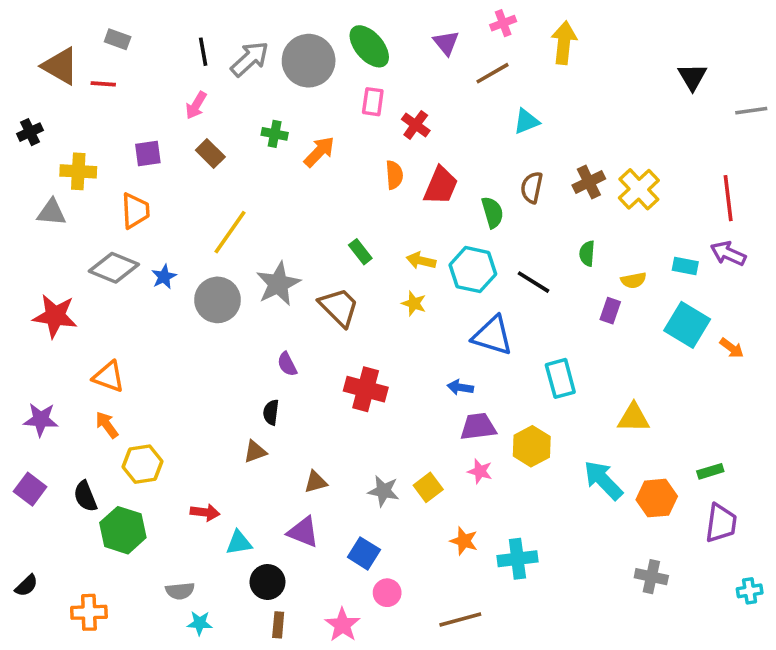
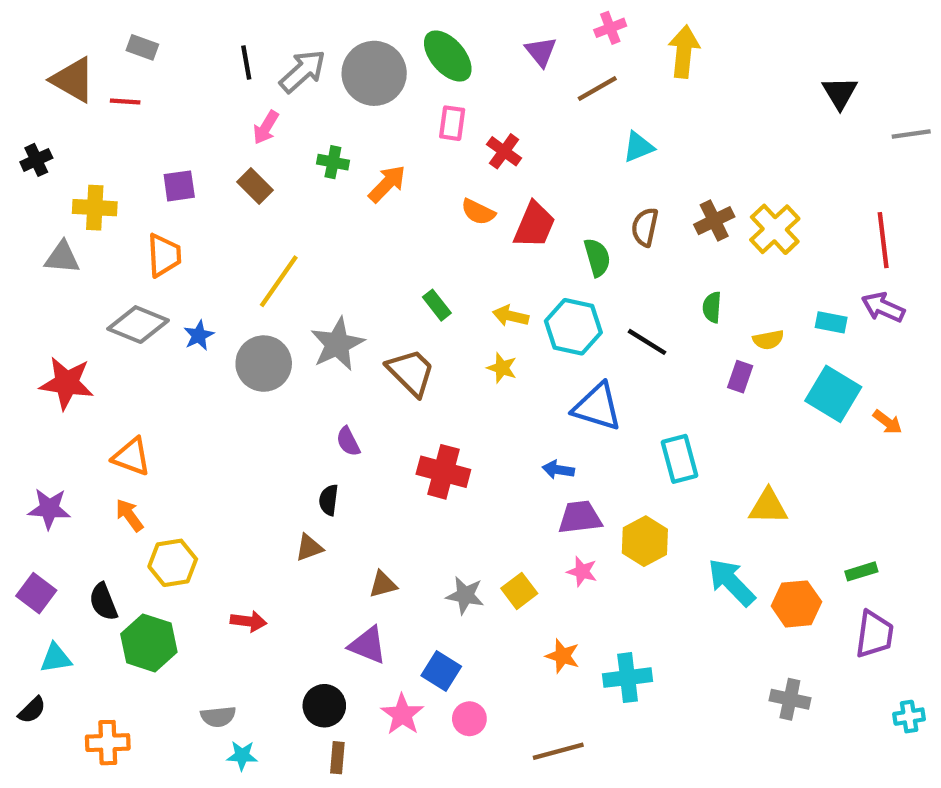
pink arrow: (196, 105) -> (266, 127), moved
orange semicircle: (394, 175) -> (478, 212), turned 120
cyan triangle: (239, 543) -> (56, 658), moved
pink star: (342, 625) -> (402, 714), moved

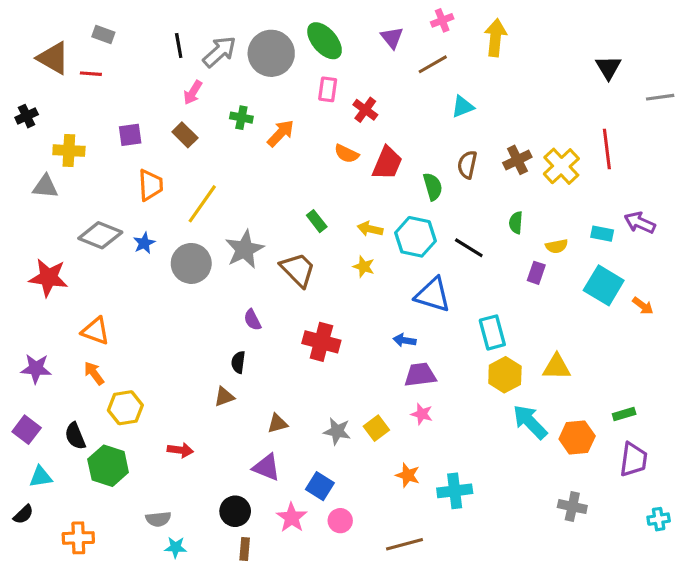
red line: (883, 240) -> (607, 149), moved
orange trapezoid: (164, 255) -> (150, 185), moved
yellow hexagon: (645, 541) -> (505, 375), moved

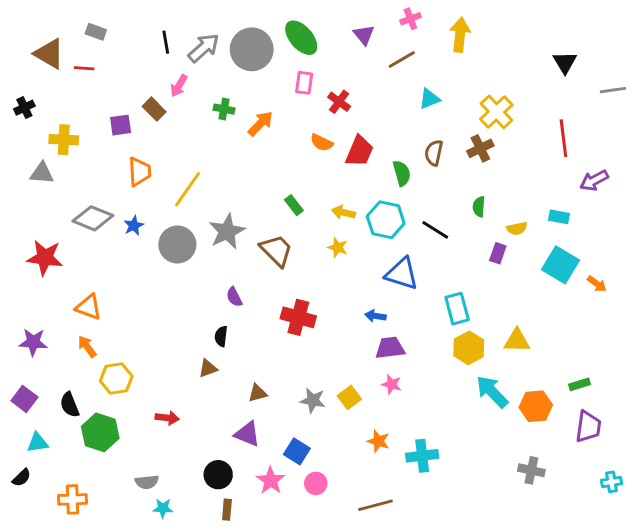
brown rectangle: (185, 135) -> (154, 109), moved
yellow cross: (561, 166) -> (496, 112), moved
purple arrow: (640, 223) -> (594, 180), moved, turned -52

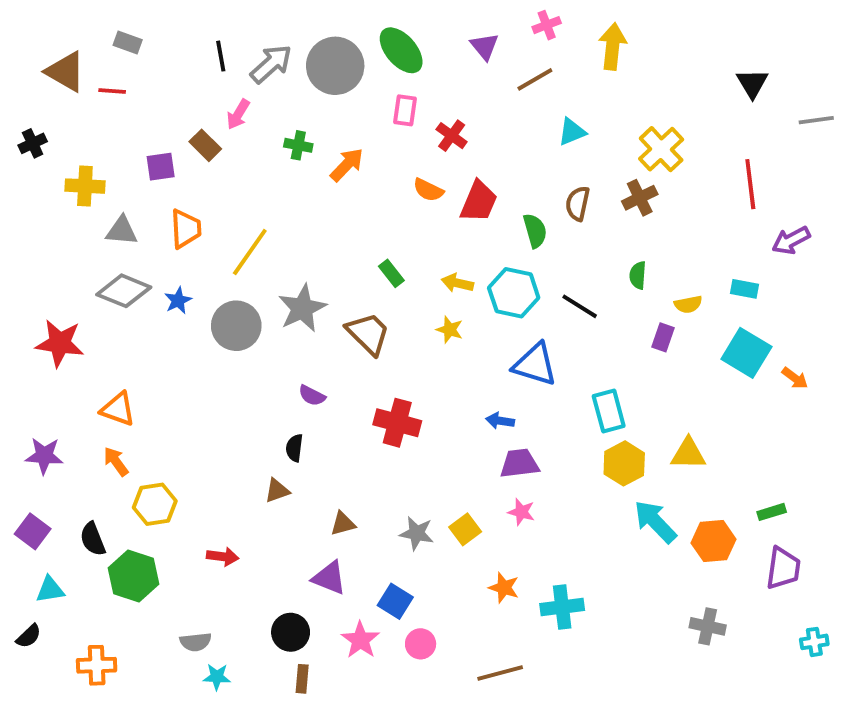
gray triangle: (42, 173) -> (122, 231), moved
purple semicircle: (234, 297) -> (312, 396), turned -36

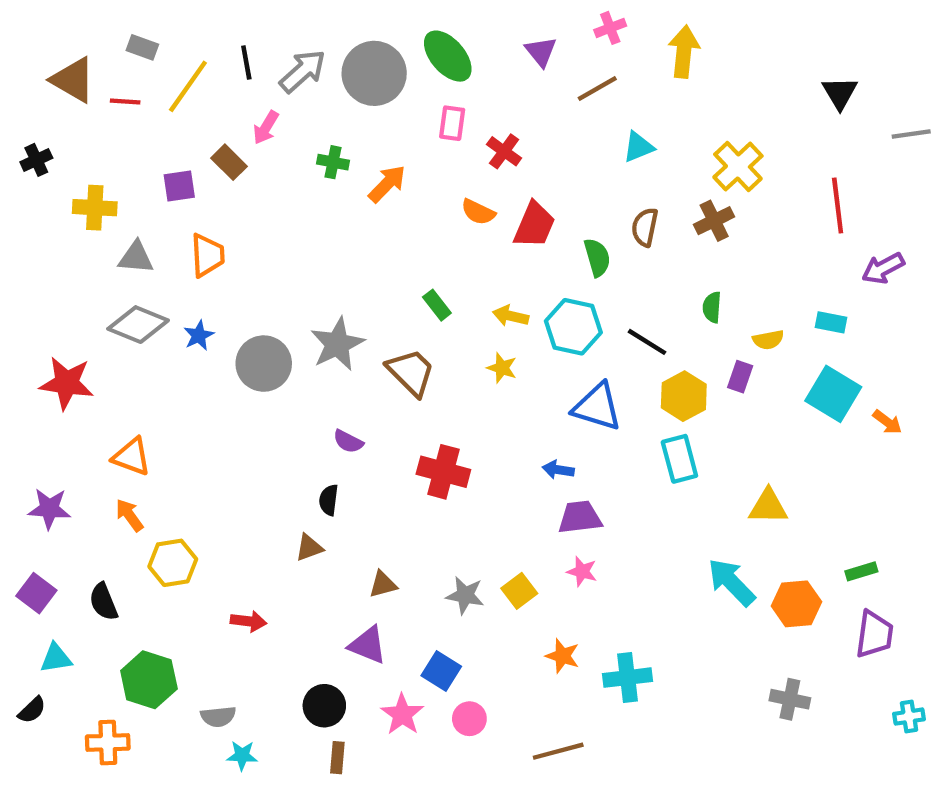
yellow line: (250, 252) -> (188, 86), moved
yellow hexagon: (624, 463) -> (684, 396), moved
green hexagon: (133, 576) -> (149, 680), moved

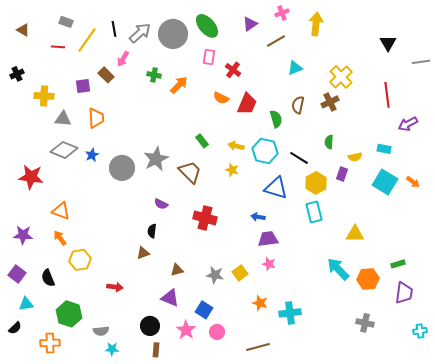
purple triangle: (541, 52) -> (250, 24), turned 35
brown triangle: (73, 80) -> (23, 30), moved, size x0.6
orange arrow: (887, 422) -> (413, 182), moved

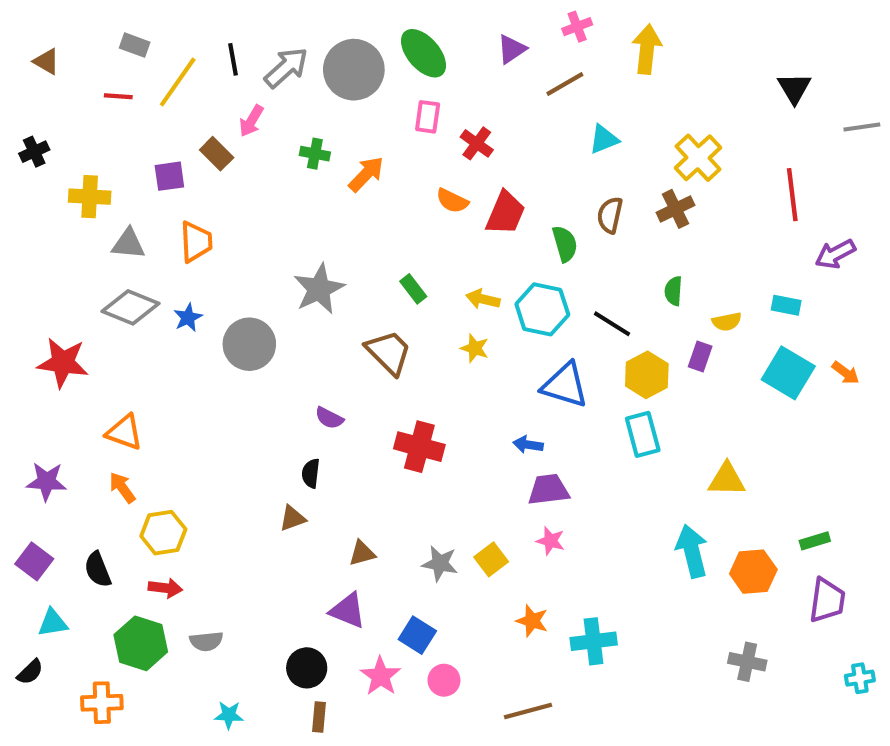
gray star: (156, 159) -> (319, 289), moved
cyan arrow: (338, 269) -> (692, 551), turned 30
red arrow: (115, 287) -> (165, 588), moved
gray semicircle: (101, 331) -> (206, 641), moved

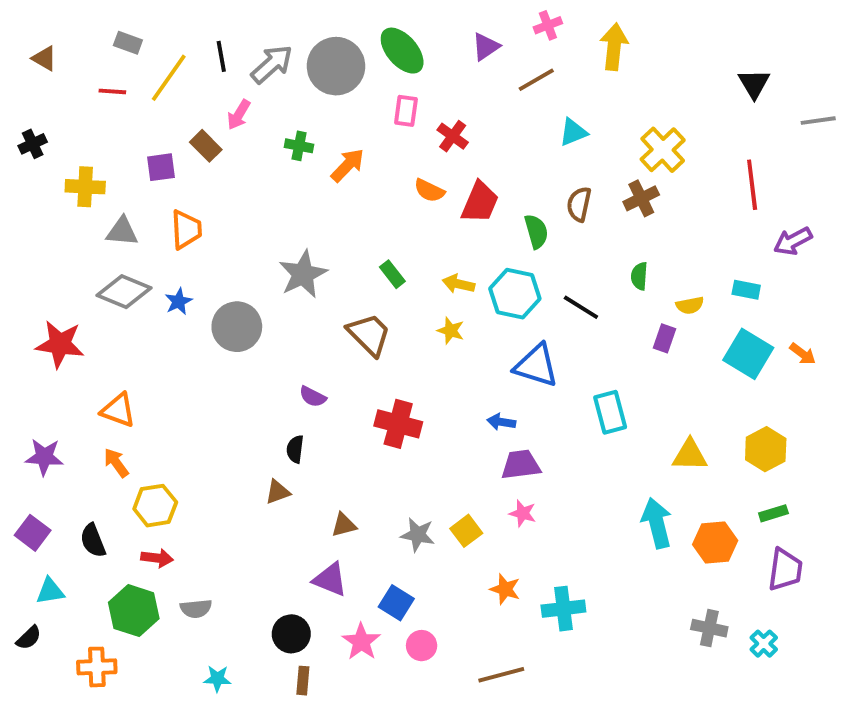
yellow hexagon: (647, 375) -> (766, 449), moved
cyan cross: (860, 678) -> (764, 644), moved, turned -36

